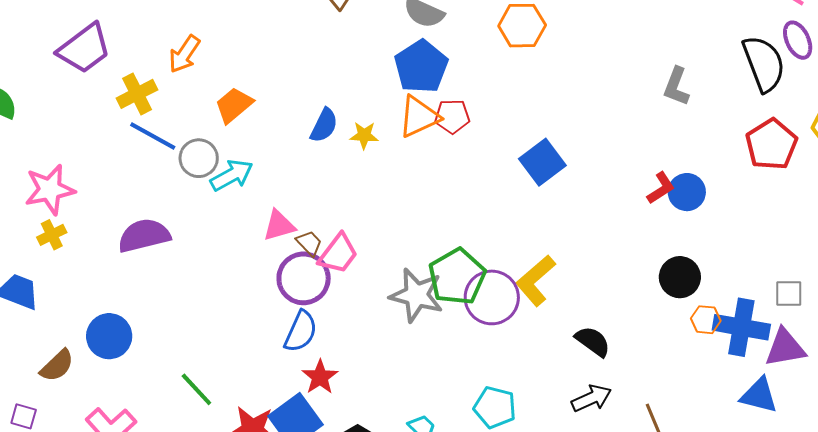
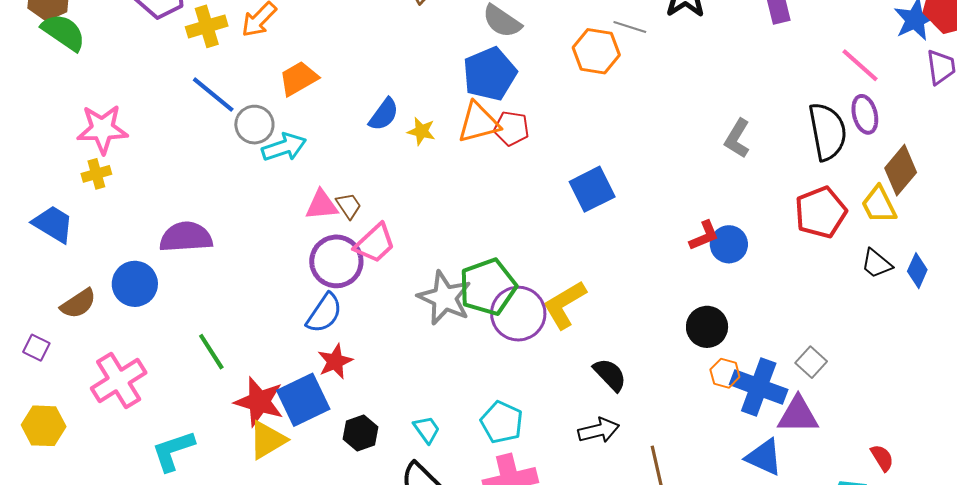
yellow cross: (137, 94) -> (207, 26), moved
purple semicircle: (144, 236) -> (186, 237), moved
brown trapezoid: (309, 243) -> (349, 206), moved
gray square: (789, 294) -> (811, 362), turned 32

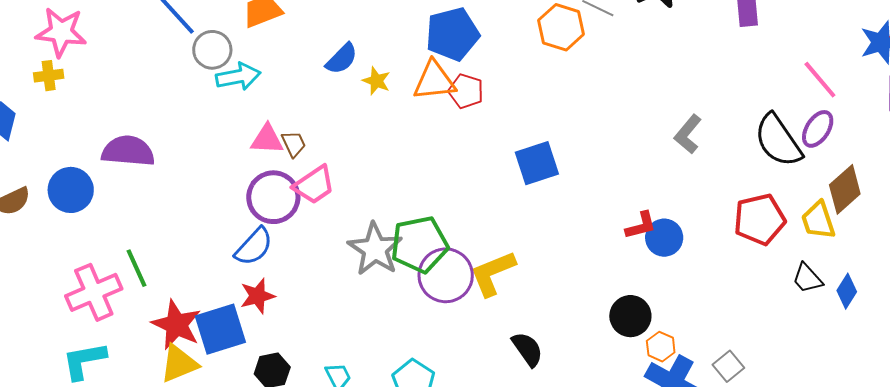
purple ellipse: (865, 114) -> (818, 129), turned 39
black semicircle: (827, 132) -> (778, 140), turned 148
orange hexagon: (725, 373) -> (661, 347), moved
pink cross: (119, 381) -> (94, 292), moved

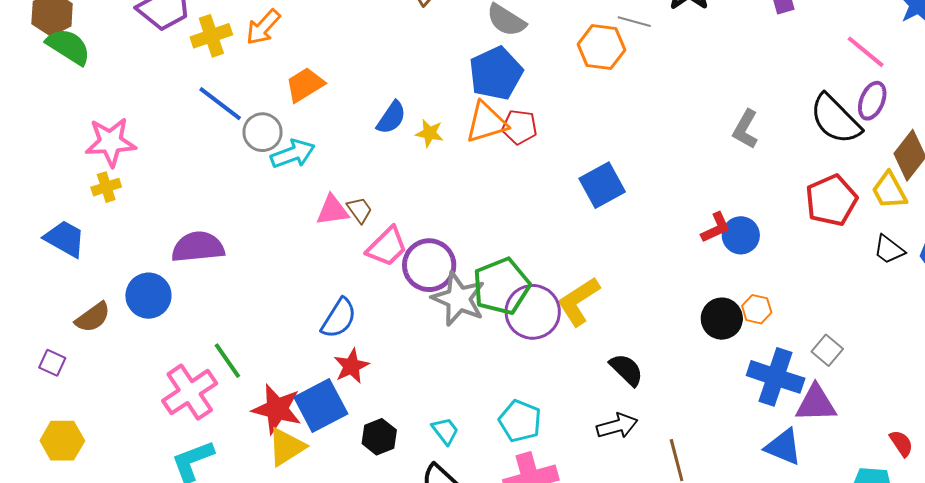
purple circle: (273, 197) -> (429, 265), moved
orange hexagon: (661, 347) -> (757, 309), moved

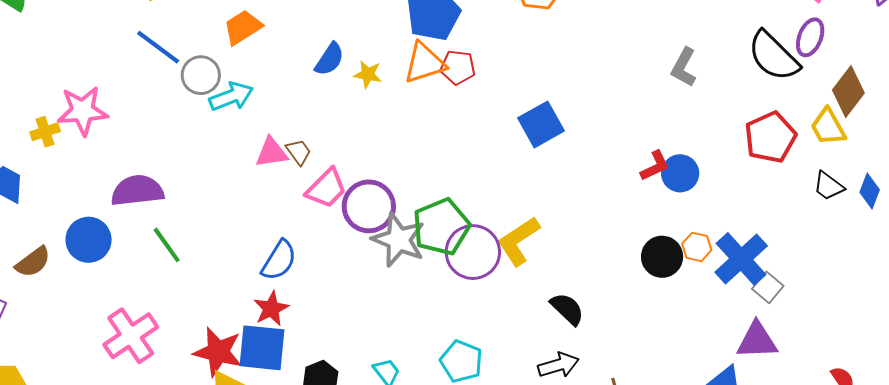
pink star: (111, 142) -> (83, 111), moved
green line: (227, 361) -> (167, 245), moved
red star: (351, 366) -> (271, 309), moved
blue cross: (776, 377) -> (741, 259), moved, turned 30
blue square: (321, 405) -> (262, 348), turned 34

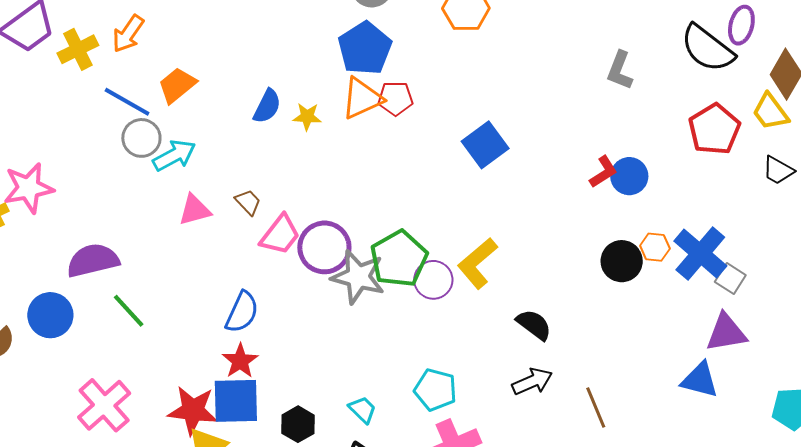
blue line: (158, 47) -> (127, 102), moved
pink triangle: (272, 153) -> (195, 210), moved
purple circle: (473, 252) -> (433, 280), size x0.7

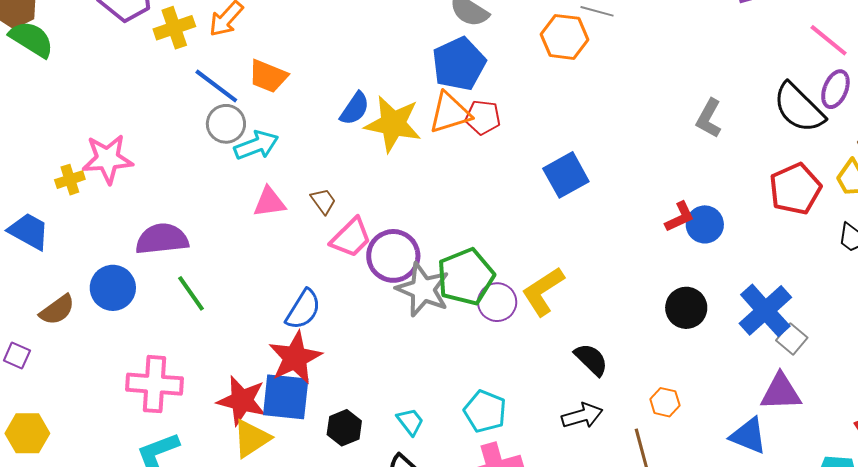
orange trapezoid: (177, 85) -> (268, 76), turned -126
yellow star: (307, 117) -> (393, 124), size x2.0
orange hexagon: (655, 247) -> (665, 402), moved
red star: (240, 361) -> (295, 358), size x1.5
pink cross: (104, 405) -> (154, 384), turned 38

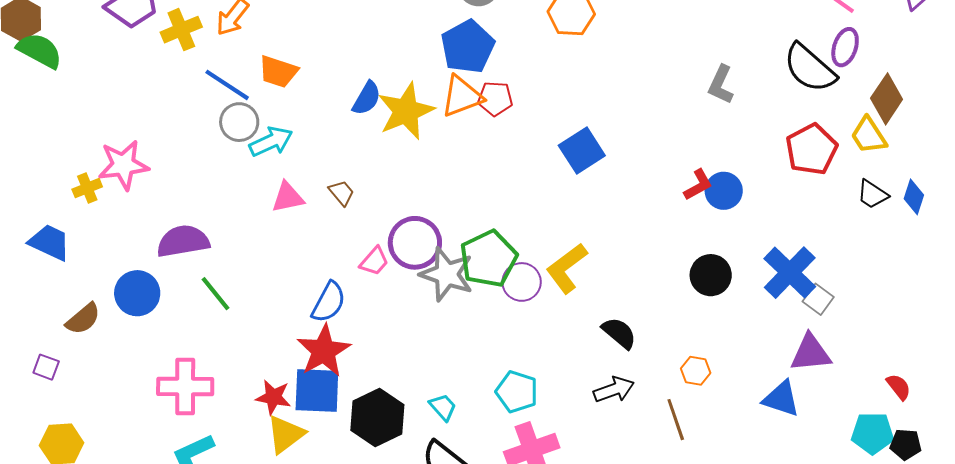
yellow star: (393, 124) -> (406, 111), turned -30
pink trapezoid: (351, 238) -> (374, 261), moved, size x0.7
red star: (242, 401) -> (273, 397), size x0.7
black hexagon: (344, 428) -> (377, 418), size x1.6

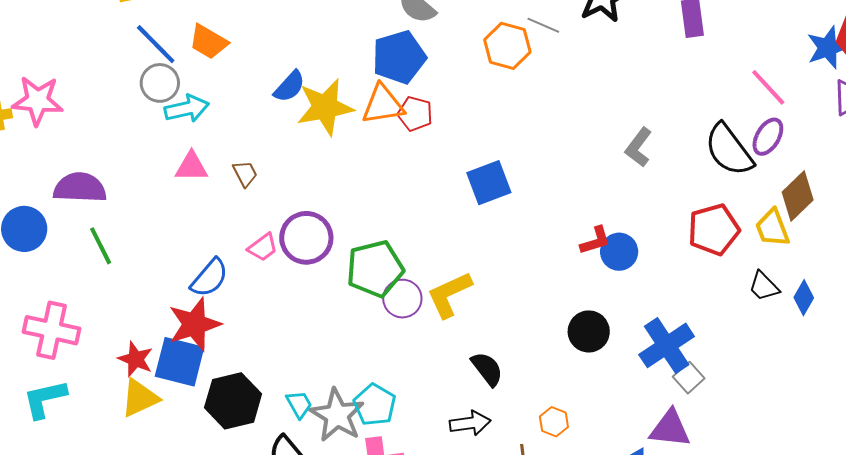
gray star: (447, 274) -> (337, 415), moved

